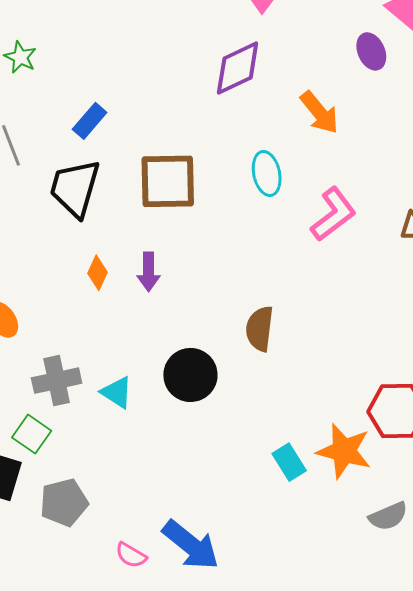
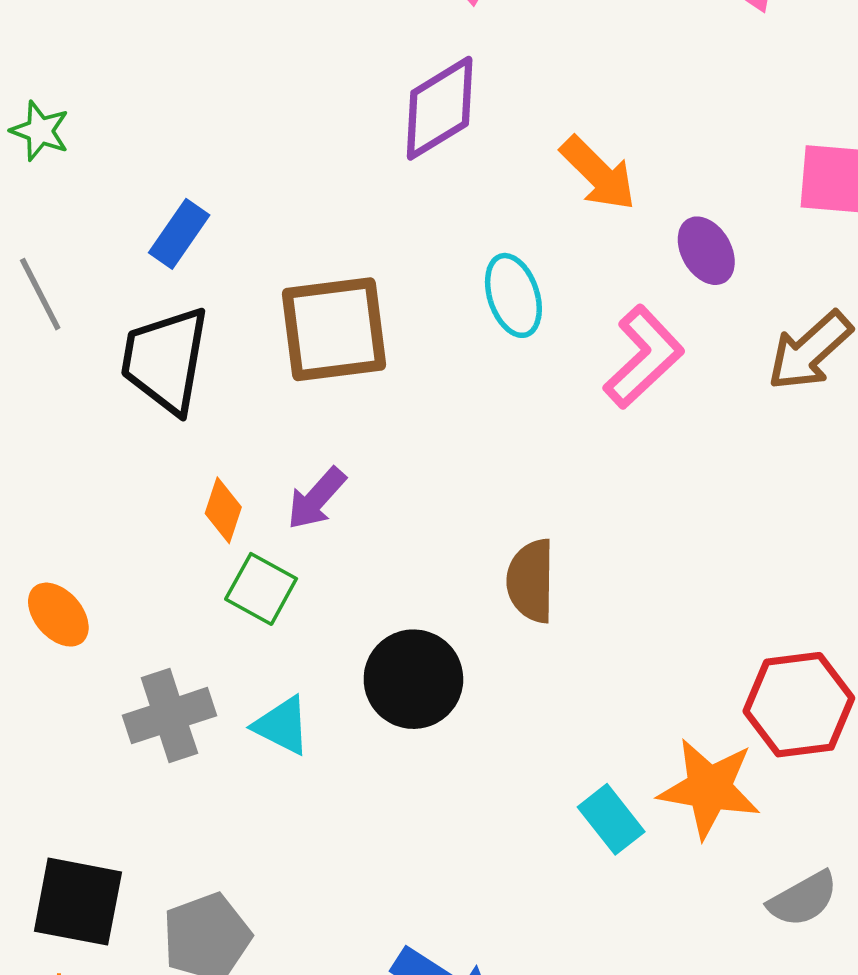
purple ellipse: (371, 51) -> (706, 251), moved
purple arrow: (148, 272) -> (316, 498), turned 48
green square: (32, 434) -> (261, 589), moved

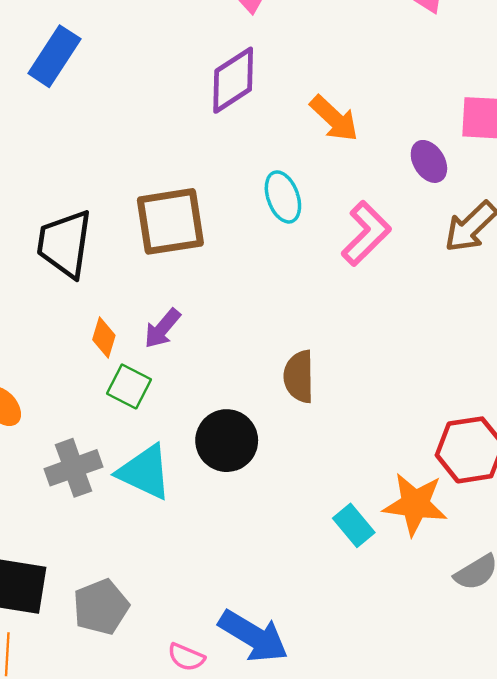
blue rectangle: (179, 234) -> (54, 56), moved, size x1.4
purple ellipse: (706, 251) -> (429, 161), moved
cyan triangle: (282, 725) -> (145, 472), size x1.5

